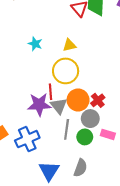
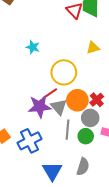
yellow triangle: (69, 45) -> (93, 48), moved
red line: (51, 92) -> (50, 93), turned 63

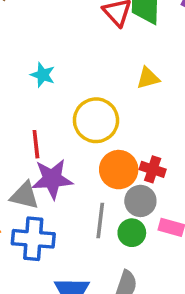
red line: (50, 93) -> (36, 144), moved, turned -63
red cross: (97, 100) -> (153, 169), turned -32
gray triangle: (59, 107) -> (25, 195), moved, turned -36
blue cross: (30, 141) -> (33, 239), turned 30

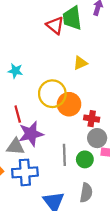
orange circle: (119, 170) -> (69, 104), moved
gray circle: (140, 201) -> (97, 138), moved

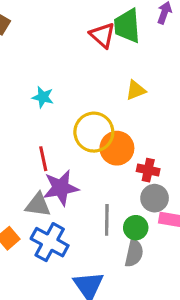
blue cross: (25, 172) -> (50, 242), turned 30
gray semicircle: (86, 193) -> (134, 253), moved

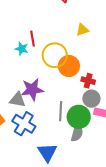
cyan star: (43, 97) -> (22, 49), moved
red line: (43, 159) -> (32, 39), moved
green circle: (136, 228) -> (79, 117), size x1.5

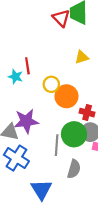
yellow circle: (55, 55) -> (51, 84), size x0.6
green circle: (79, 117) -> (74, 134), moved

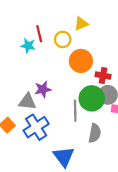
yellow triangle: (82, 57) -> (81, 24), moved
yellow circle: (51, 84) -> (63, 39), moved
purple star: (26, 121) -> (43, 89), size x0.7
blue cross: (16, 158) -> (36, 127), turned 30

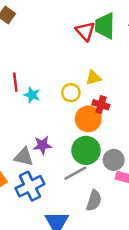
red line: (39, 34) -> (15, 82), moved
red cross: (103, 76) -> (101, 105), moved
green circle: (92, 98) -> (86, 150), moved
gray line: (75, 111) -> (75, 173), turned 55

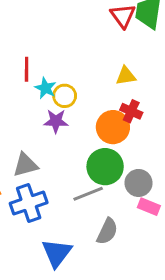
yellow circle: (71, 93) -> (65, 96), moved
purple star: (42, 145) -> (56, 121), moved
gray triangle: (24, 157) -> (25, 165), turned -35

